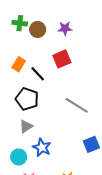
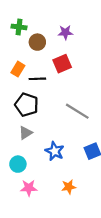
brown circle: (38, 29) -> (37, 42), moved
black line: (38, 74) -> (37, 79), turned -49
blue star: (42, 147) -> (55, 151), moved

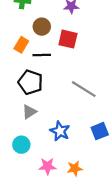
brown circle: (37, 42) -> (42, 27), moved
red square: (62, 64) -> (68, 39), turned 36
pink star: (29, 188) -> (47, 166), moved

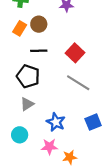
red square: (68, 39) -> (75, 53), moved, turned 30
orange rectangle: (21, 45) -> (20, 28), moved
pink star: (47, 166) -> (49, 147), moved

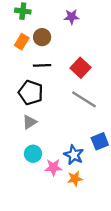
blue star: (56, 122) -> (74, 155), moved
cyan circle: (20, 135) -> (33, 154), moved

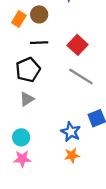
black pentagon: (31, 93) -> (28, 70), turned 30
cyan circle: (33, 154) -> (21, 137), moved
pink star: (53, 167) -> (22, 159), moved

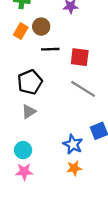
black line: (39, 43) -> (50, 49), moved
red square: (78, 45) -> (80, 57), turned -36

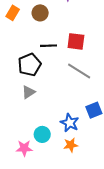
orange rectangle: (21, 31) -> (13, 13), moved
black line: (50, 49) -> (49, 46), moved
cyan circle: (23, 150) -> (42, 134), moved

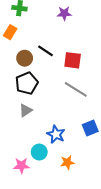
brown circle: (40, 13) -> (25, 58), moved
black line: (49, 46) -> (45, 51), moved, turned 35
blue star: (70, 123) -> (56, 134), moved

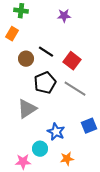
red square: (73, 60) -> (72, 61), turned 30
black pentagon: (27, 83) -> (45, 83), moved
gray triangle: (26, 110) -> (27, 109), size x1.5

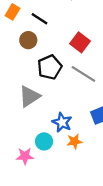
black line: (46, 52) -> (40, 19), moved
orange star: (67, 159) -> (74, 141), moved

